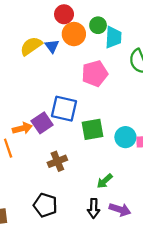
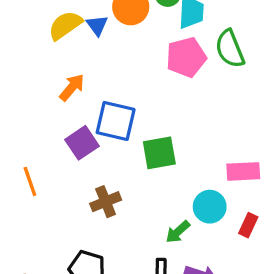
pink pentagon: (95, 73) -> (186, 57), moved
orange arrow: (22, 128) -> (72, 87), moved, turned -36
cyan circle: (125, 137) -> (210, 207), moved

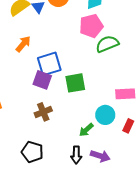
green semicircle: (230, 49) -> (107, 44), moved, turned 90
blue square: (116, 121) -> (49, 64), turned -30
purple square: (82, 143) -> (42, 80), moved, turned -36

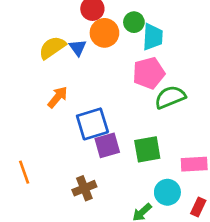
purple square: (42, 80) -> (107, 145), moved, turned -36
green square: (75, 83) -> (147, 149), moved

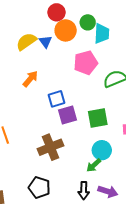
pink pentagon: (149, 73) -> (86, 63), moved
blue square: (92, 124) -> (56, 99), size x0.7
brown cross: (84, 188) -> (50, 147), size x1.4
cyan circle: (167, 192) -> (102, 150), moved

